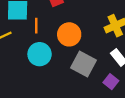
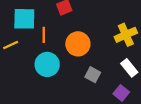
gray square: (83, 64) -> (93, 75), size x0.6

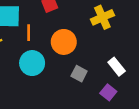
yellow cross: (126, 35) -> (102, 17), moved

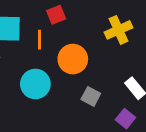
orange line: (29, 33) -> (40, 40), moved

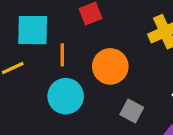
orange line: (40, 40) -> (62, 55), moved

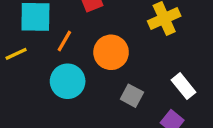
orange line: (62, 55) -> (64, 41), turned 30

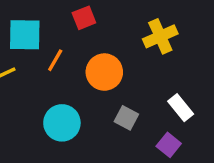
cyan circle: (68, 81) -> (62, 123), moved

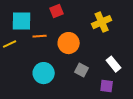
orange line: (55, 60) -> (40, 36), turned 56
purple square: (169, 145) -> (107, 86), turned -32

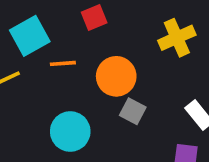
cyan square: (22, 21) -> (30, 36), turned -30
gray square: (82, 70) -> (133, 111), moved

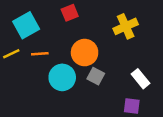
orange line: (63, 63) -> (40, 54), moved
cyan circle: (70, 131) -> (62, 77), moved

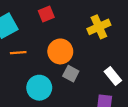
cyan circle: (62, 77) -> (39, 88), moved

